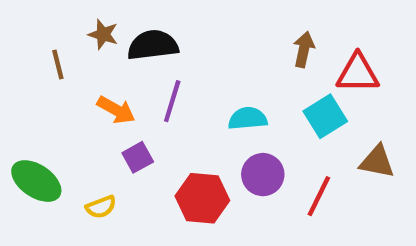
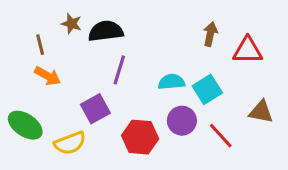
orange arrow: (116, 110) -> (48, 76), moved
cyan square: (325, 116) -> (207, 89), moved
purple square: (138, 157) -> (95, 109), size x1.4
red line: (319, 196) -> (221, 136), turned -68
yellow semicircle: (101, 207) -> (70, 143), size x1.5

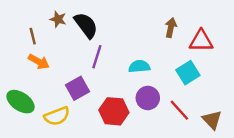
black semicircle: (106, 31) -> (86, 25), turned 60
cyan square: (207, 89) -> (188, 73), moved
brown triangle: (261, 112) -> (212, 120), moved, turned 35

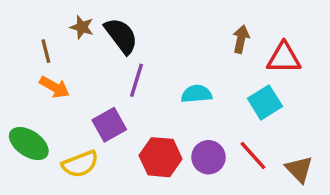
purple circle: (148, 98) -> (208, 157), moved

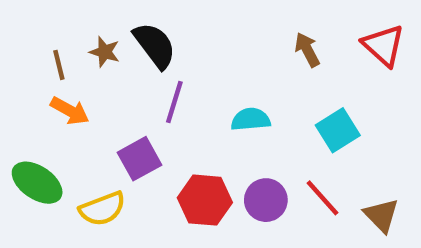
brown star: (82, 27) -> (105, 52), moved
brown arrow: (241, 39) -> (307, 50), turned -40
red triangle: (284, 58) -> (384, 45), moved, turned 42

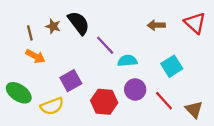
brown arrow: (307, 50) -> (156, 25), turned -63
purple line: (174, 102) -> (105, 45), moved, turned -60
purple circle: (266, 200) -> (135, 90), moved

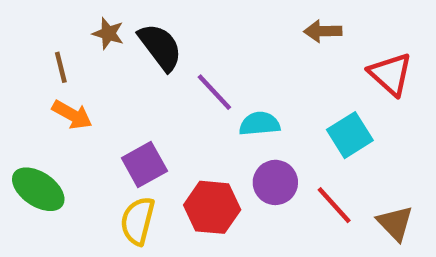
red triangle: (195, 23) -> (391, 74), moved
brown arrow: (156, 25) -> (323, 31), moved
brown star: (53, 26) -> (108, 33), moved
yellow semicircle: (52, 106) -> (138, 221), moved, turned 125

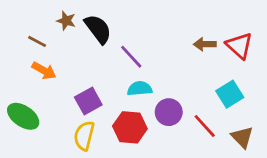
brown arrow: (323, 31) -> (205, 44), moved
brown line: (61, 67) -> (37, 41), turned -48
cyan semicircle: (260, 124) -> (140, 89), moved
cyan square: (350, 135) -> (230, 94), moved

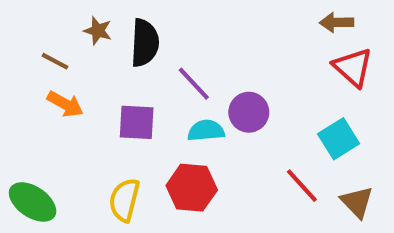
black semicircle: (98, 29) -> (145, 43), turned 40
brown arrow: (205, 44) -> (337, 22), moved
purple square: (88, 101) -> (137, 122), moved, turned 32
purple circle: (169, 112) -> (249, 112), moved
green ellipse: (23, 116) -> (33, 202), moved

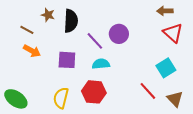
purple circle: (249, 112) -> (119, 34), moved

